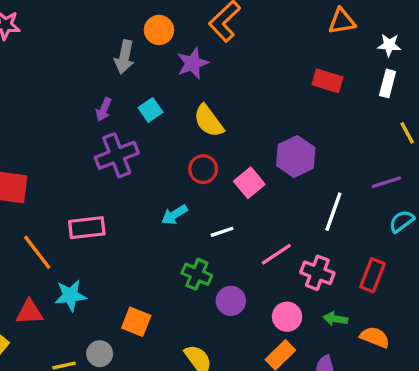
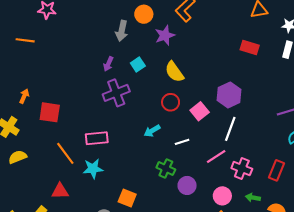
white line: (333, 212) -> (230, 129), moved
cyan star: (70, 295) -> (93, 169), moved

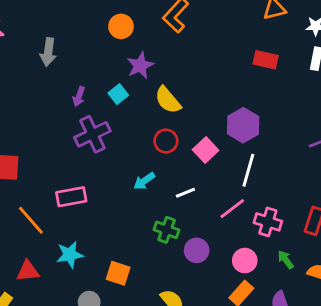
gray arrow: (122, 31) -> (48, 52), moved
purple star: (165, 35) -> (140, 65), moved
cyan star: (93, 169) -> (70, 255), moved
green arrow: (253, 198) -> (286, 260), turned 48

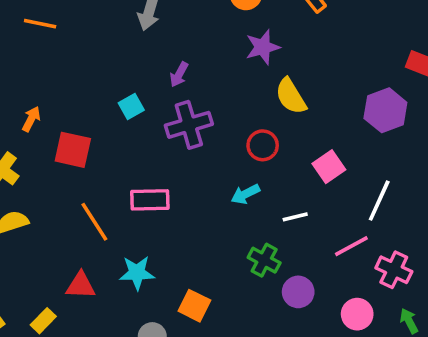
cyan square: (118, 94) -> (131, 106), moved
purple hexagon: (243, 125) -> (385, 110), moved
red circle: (166, 141) -> (263, 145), moved

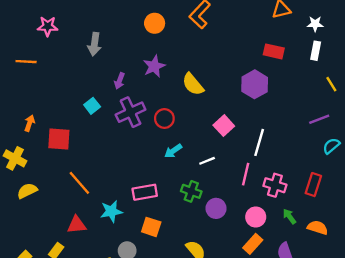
purple star: (263, 47) -> (154, 66), moved
red circle: (263, 145) -> (164, 119), moved
pink rectangle: (150, 200) -> (145, 192), moved
pink line: (351, 246) -> (246, 174), turned -40

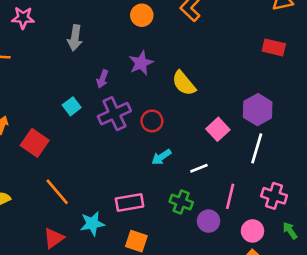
purple hexagon: (255, 84) -> (258, 110), moved
red square: (59, 139) -> (35, 143), turned 30
pink line: (246, 174) -> (230, 196), moved
red triangle: (77, 225) -> (54, 238), turned -30

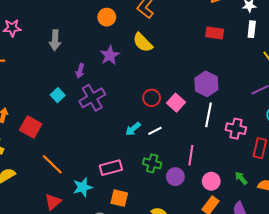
yellow semicircle: (184, 83) -> (143, 43), moved
red circle: (152, 121) -> (152, 98), moved
white line: (199, 168) -> (155, 131), moved
pink cross: (274, 196) -> (236, 129), moved

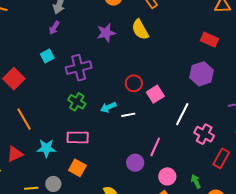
purple arrow: (80, 71) -> (54, 28), moved
purple hexagon: (206, 84) -> (201, 74), moved
green cross: (152, 163) -> (77, 102), moved

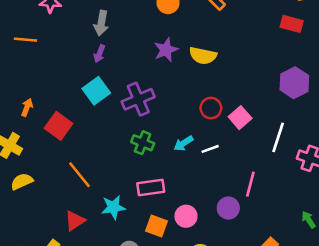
yellow semicircle: (140, 30) -> (203, 56), moved, turned -40
red rectangle: (209, 40) -> (292, 24), moved
cyan square: (47, 56) -> (96, 91), size x1.5
pink circle: (167, 176) -> (186, 216), moved

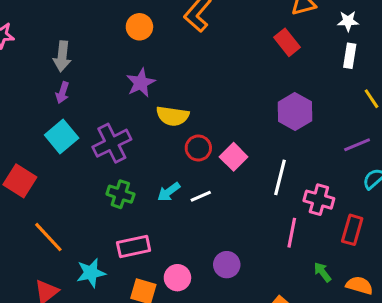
red rectangle: (292, 24) -> (287, 42), turned 40
yellow semicircle: (203, 56) -> (173, 116), moved
pink line: (250, 184) -> (292, 233), moved

